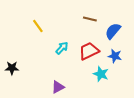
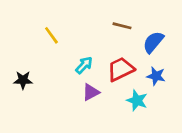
black star: (12, 68) -> (23, 80), moved
purple triangle: (58, 87) -> (91, 92), moved

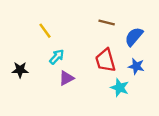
cyan arrow: (84, 65) -> (57, 57), moved
red trapezoid: (121, 69) -> (105, 60), turned -80
purple triangle: (91, 92) -> (66, 78), moved

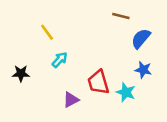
brown line: (107, 22) -> (121, 16), moved
red trapezoid: (105, 60) -> (98, 82), moved
purple triangle: (66, 78) -> (71, 100), moved

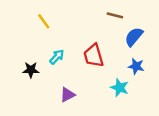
yellow line: (47, 32) -> (44, 21), moved
black star: (21, 73) -> (31, 70), moved
red trapezoid: (98, 82) -> (94, 56), moved

